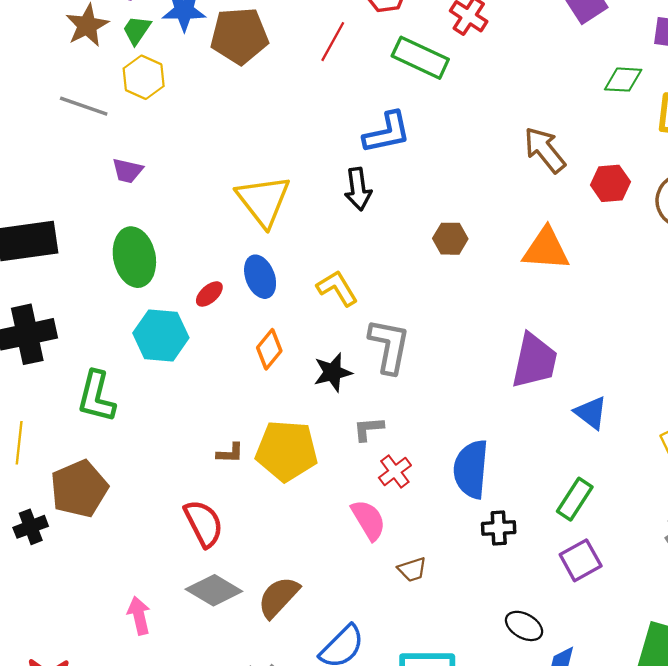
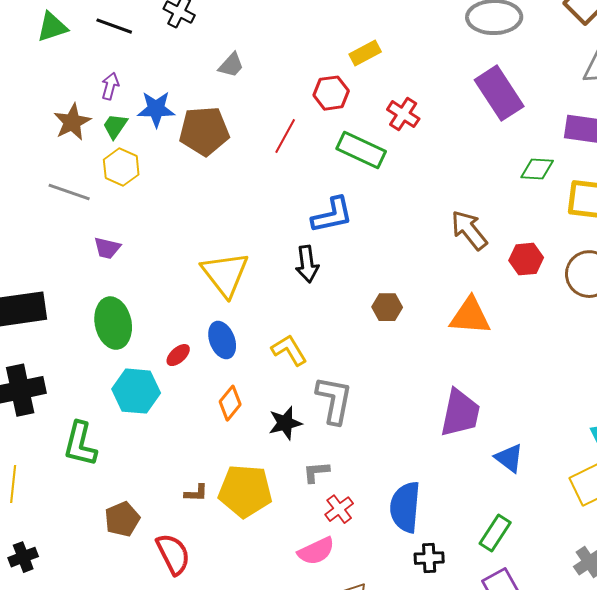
brown pentagon: (79, 489) -> (122, 519), moved, size x0.7
pink semicircle: (368, 520) -> (316, 551), turned 96

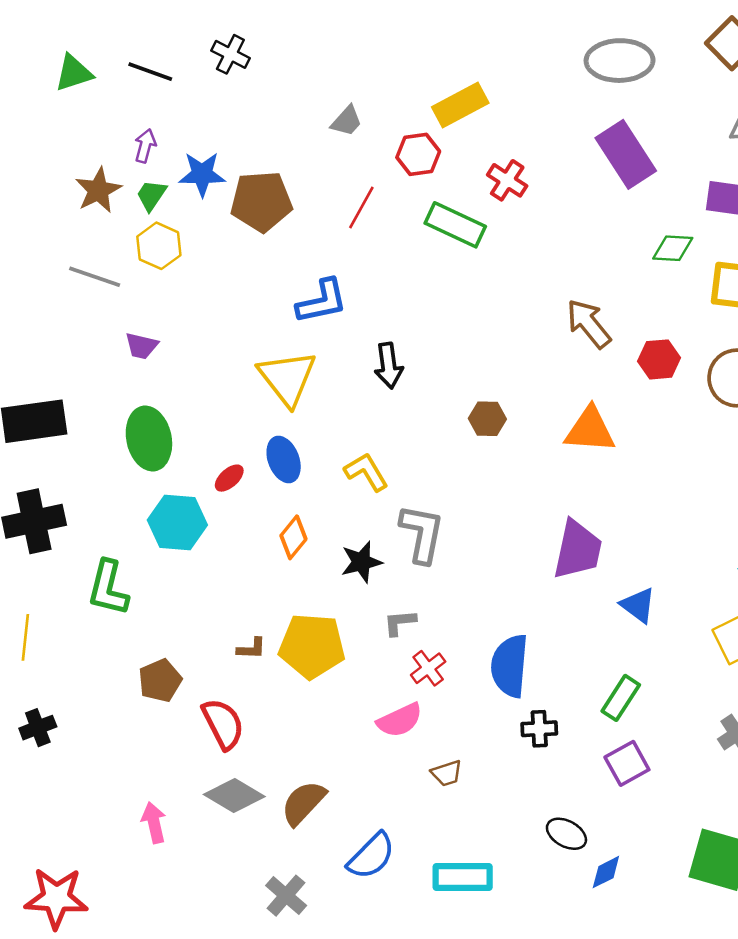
yellow rectangle: (365, 53) -> (460, 105), size x1.4
gray trapezoid: (231, 65) -> (347, 121), moved
blue L-shape: (332, 215) -> (322, 301), moved

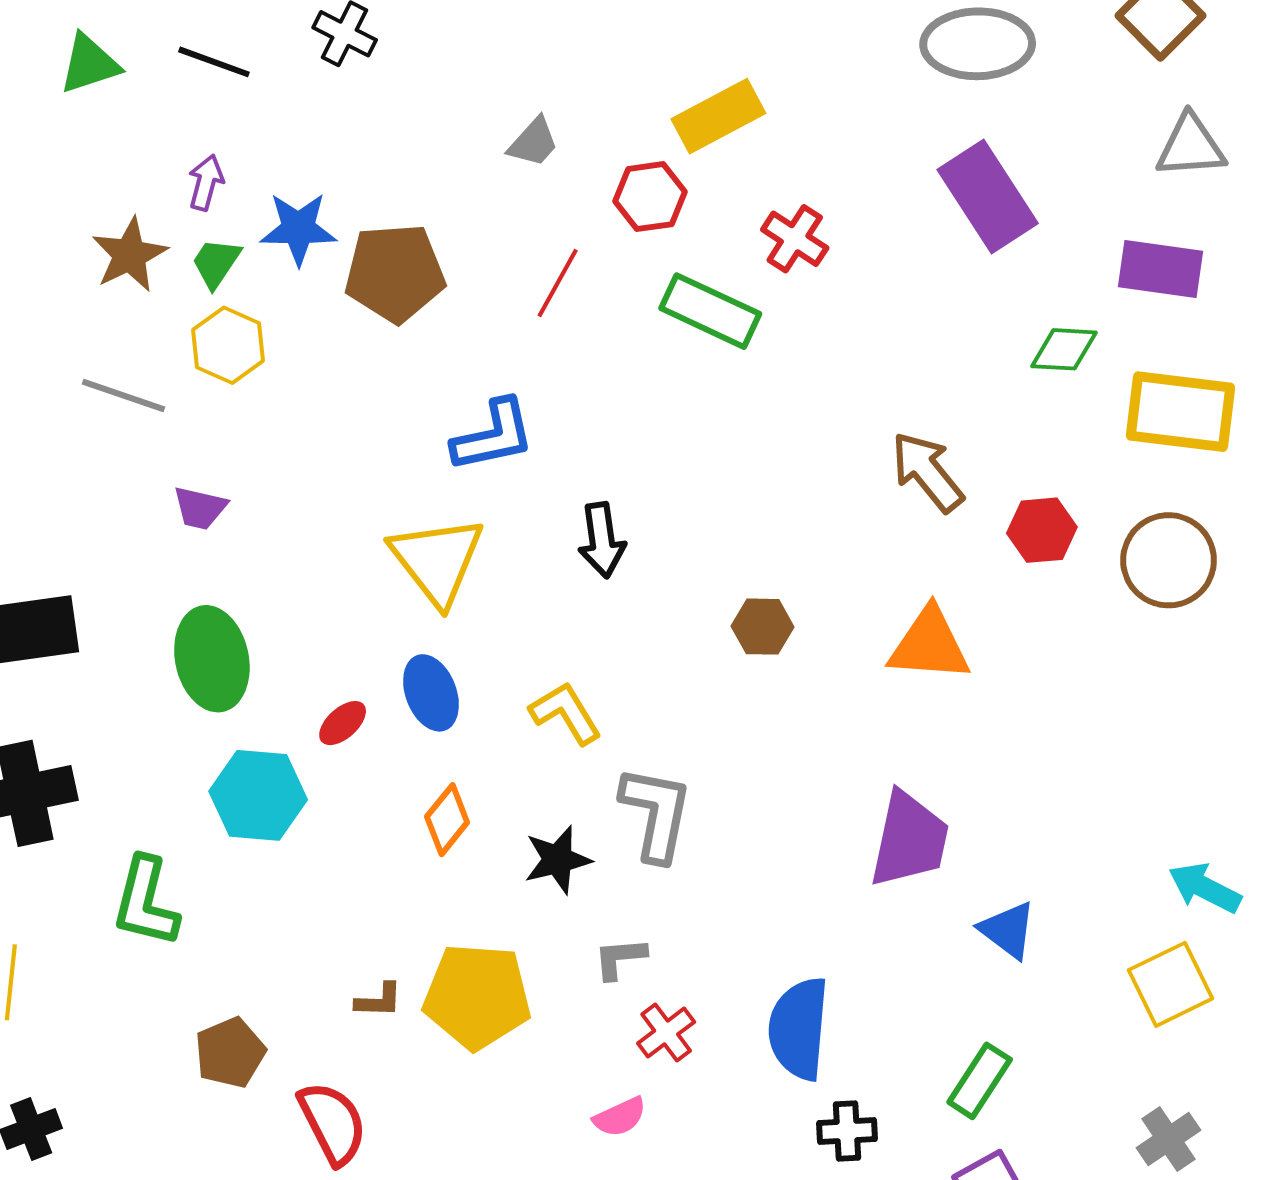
pink semicircle: (400, 720) -> (620, 1117), size x0.7

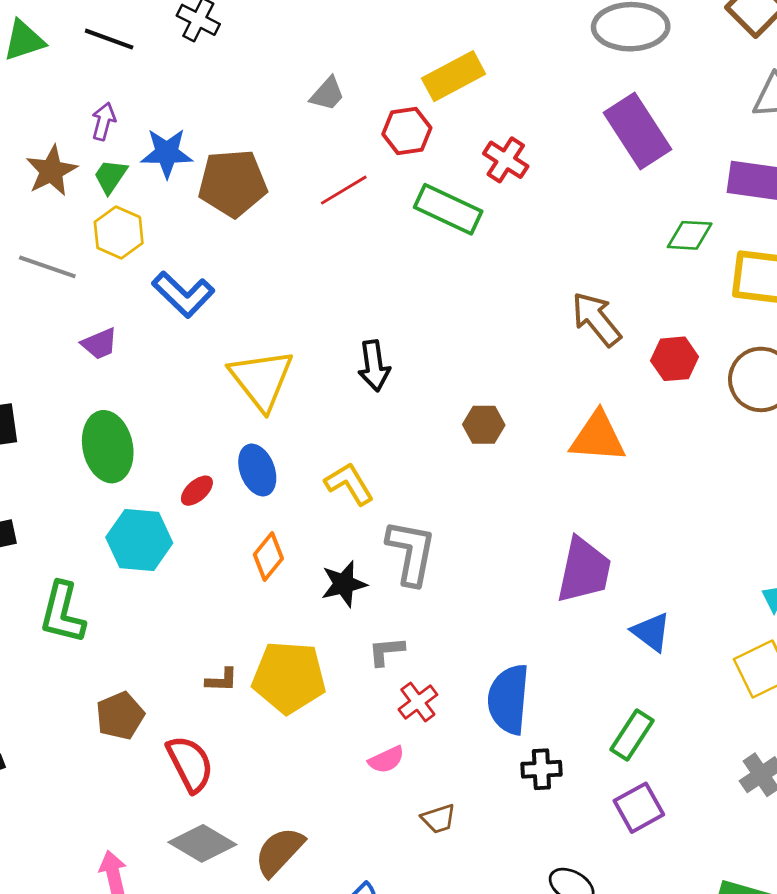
red line: (558, 283) -> (344, 190), turned 30
blue L-shape: (493, 436) -> (183, 294), moved, turned 56
purple trapezoid: (200, 508) -> (99, 344), turned -36

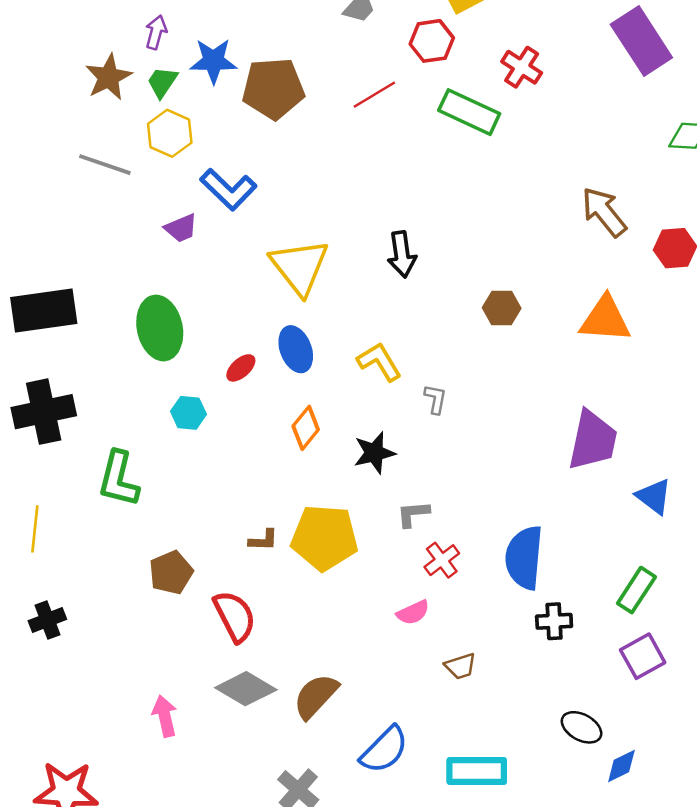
purple trapezoid: (99, 344) -> (181, 228), moved
cyan hexagon: (139, 540) -> (188, 413), size x0.6
gray L-shape: (411, 552) -> (436, 399), moved, size x0.5

